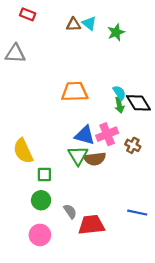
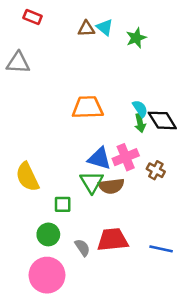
green square: (44, 174) -> (63, 204), moved
red trapezoid: (91, 225) -> (113, 240), moved
pink circle: (40, 235) -> (47, 275), size x1.4

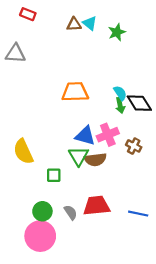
green circle: (48, 234) -> (42, 211), moved

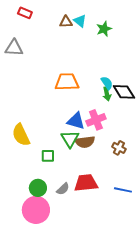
brown cross: (134, 146) -> (119, 148), moved
gray semicircle: (71, 212) -> (63, 189), turned 80

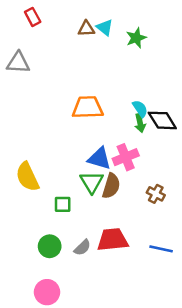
red rectangle: (25, 13) -> (33, 17), turned 40
brown semicircle: (85, 142) -> (111, 186), turned -66
pink circle: (36, 210) -> (47, 292), moved, size x0.7

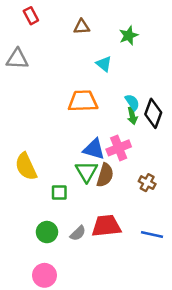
cyan triangle: (105, 27) -> (104, 64), moved
black diamond: (162, 120) -> (153, 113), turned 52

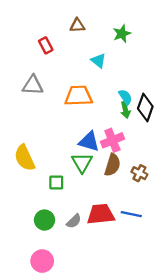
red rectangle: (31, 16) -> (46, 45), moved
gray triangle: (17, 59) -> (33, 85), moved
brown semicircle: (105, 175) -> (112, 165), moved
blue line: (152, 235) -> (131, 214), moved

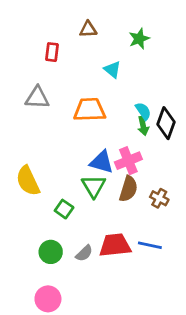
red rectangle: (46, 45) -> (52, 52), turned 35
green square: (56, 183) -> (64, 209), turned 35

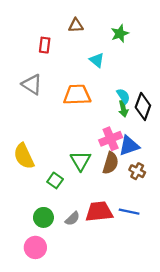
gray triangle: (37, 98) -> (32, 84), turned 30
blue triangle: (102, 162) -> (129, 146), moved, turned -35
pink circle: (48, 299) -> (35, 247), moved

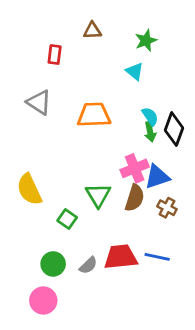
cyan triangle: (97, 60) -> (135, 71), moved

